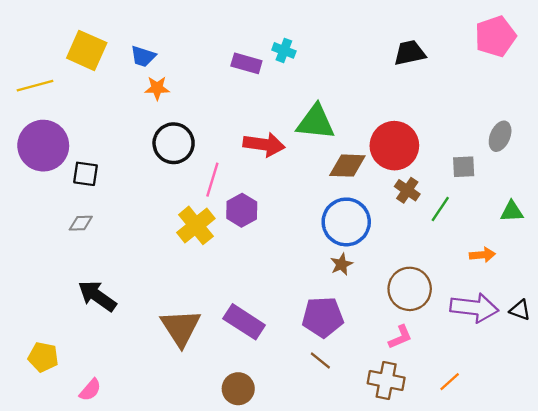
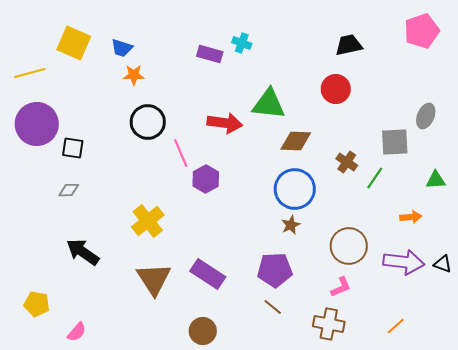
red circle: (394, 146) -> (336, 89), moved, size x0.7
gray square: (464, 167) -> (395, 142), size x1.4
pink line: (212, 180) -> (181, 153), turned -40
yellow cross: (196, 225) -> (148, 221), moved
orange line: (450, 382) -> (396, 326), moved

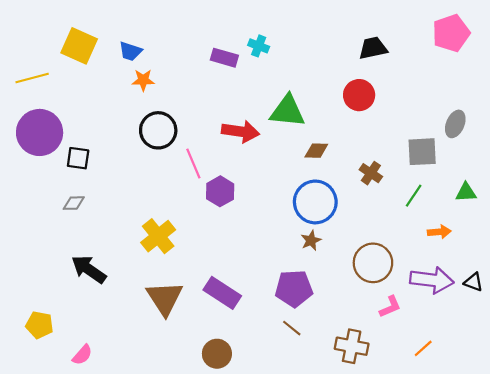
brown diamond: (296, 141) -> (316, 151), size x0.7
green line: (375, 178) -> (414, 196), moved
pink L-shape: (341, 287) -> (390, 307), moved

